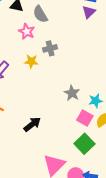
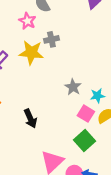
yellow star: (31, 61) -> (31, 53), size x1.6
black arrow: (32, 124) -> (30, 118), turned 102

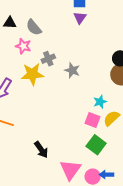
gray star: (73, 87) -> (72, 70), moved
black arrow: (30, 118) -> (41, 150), moved

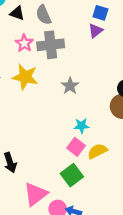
gray semicircle: (34, 27) -> (43, 15), moved
gray cross: (48, 59) -> (51, 45), moved, size x1.6
cyan star: (100, 102) -> (81, 126), moved

